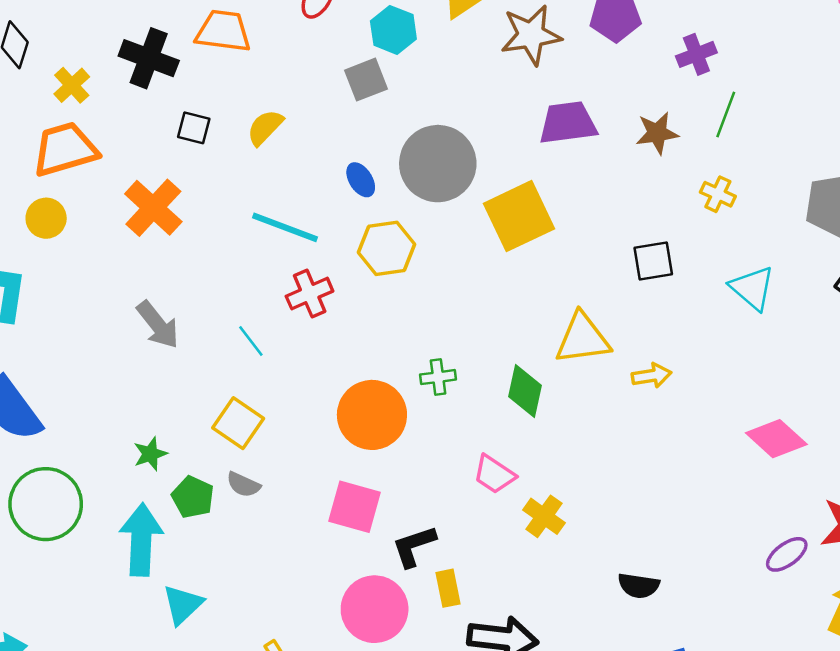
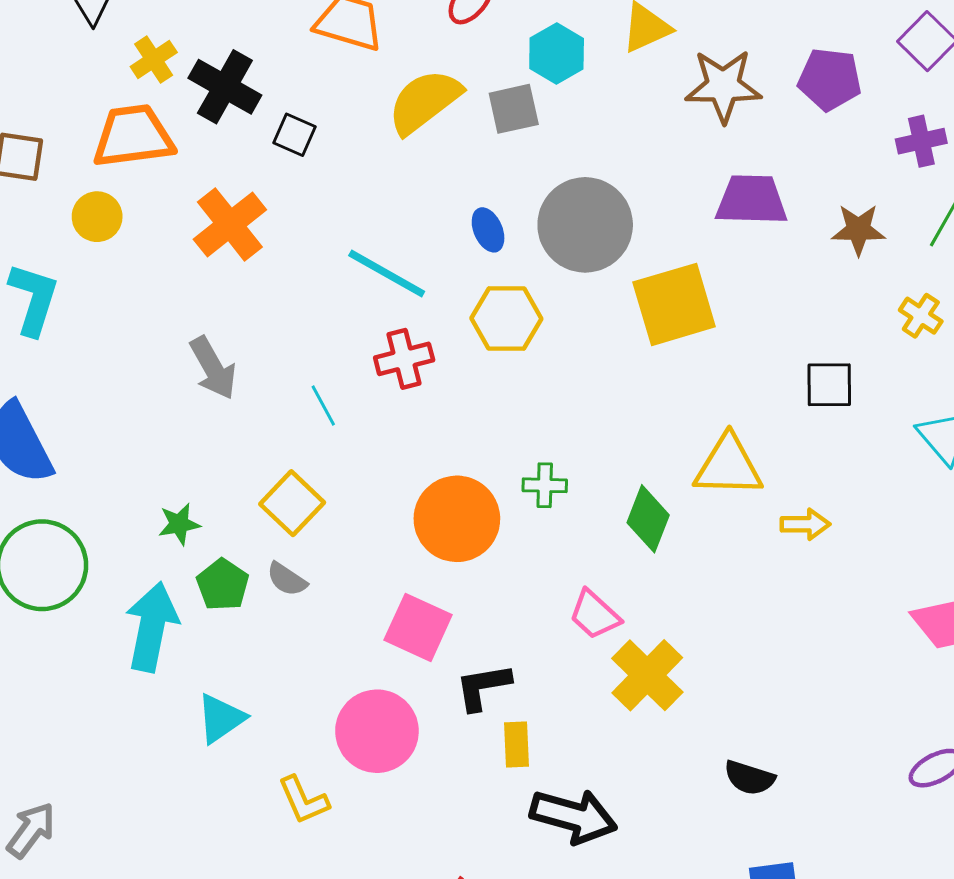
black cross: (149, 58) -> (225, 87), moved
yellow semicircle: (265, 127) -> (424, 102), moved, size x1.6
yellow cross: (544, 516) -> (647, 675), size x1.4
cyan triangle: (183, 604) -> (221, 718), moved
pink circle: (375, 609) -> (377, 731), moved

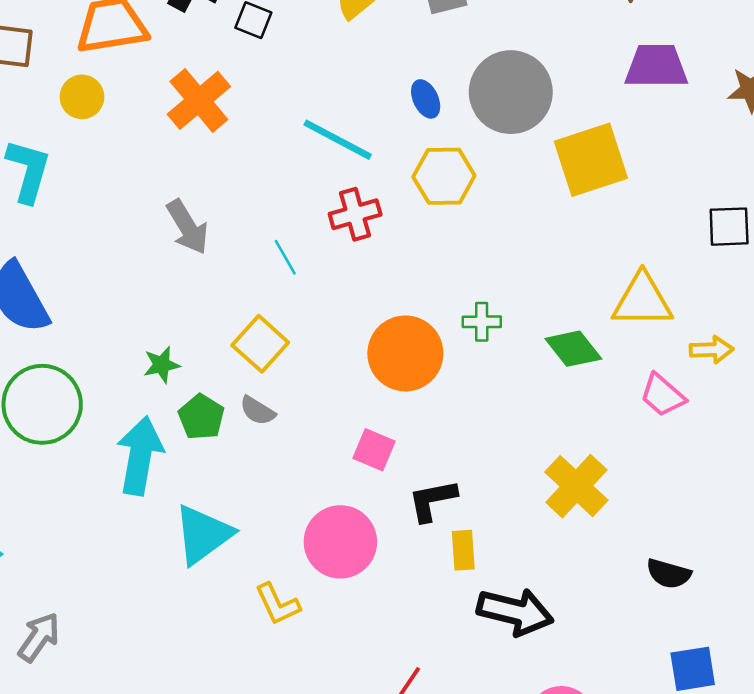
green diamond: (648, 519) -> (573, 349), turned -58
pink trapezoid: (595, 615) -> (663, 395), moved
pink square: (418, 627) -> (374, 450), size x0.7
cyan triangle: (221, 718) -> (203, 534), size x1.4

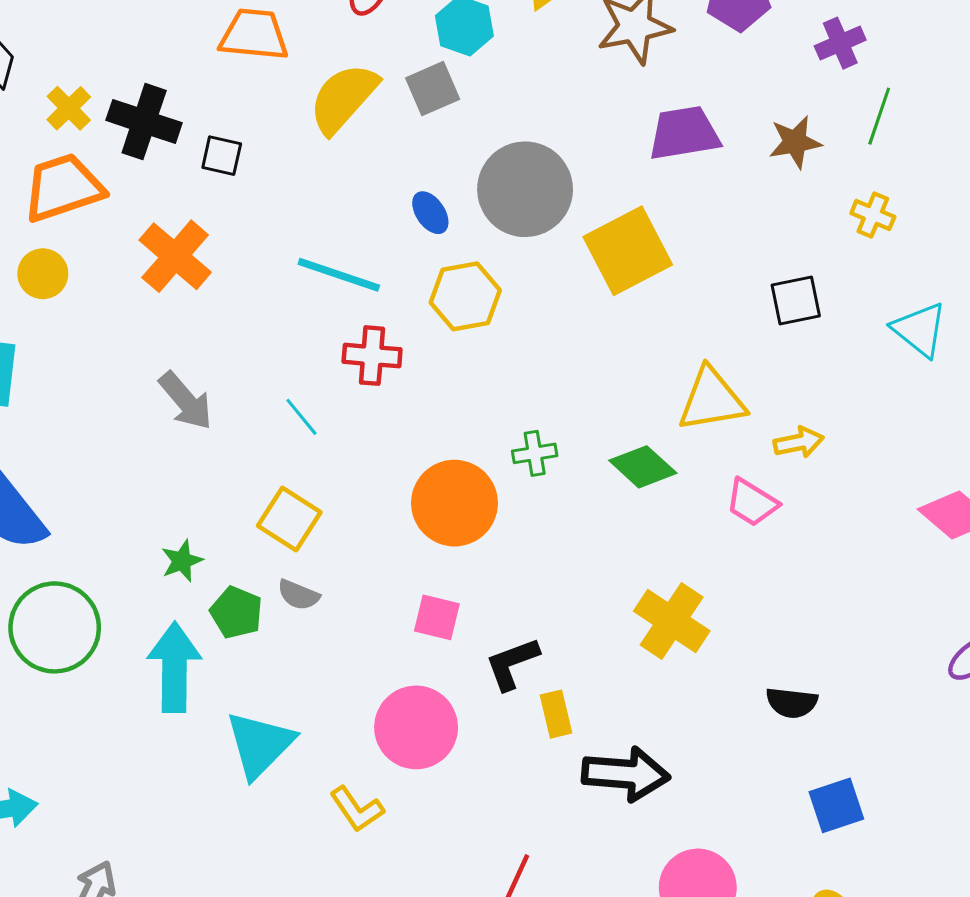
red cross: (355, 214) -> (372, 356), turned 30

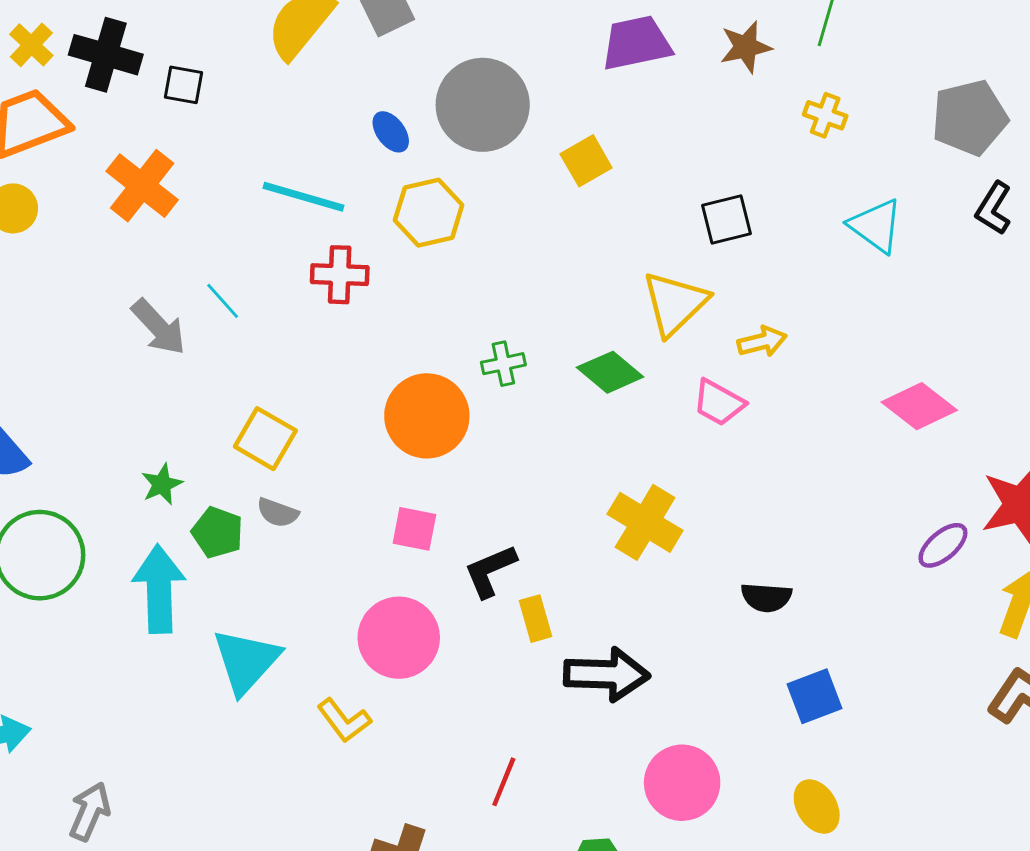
yellow square: (628, 251) -> (586, 161), size x0.6
black square: (796, 300) -> (727, 219), moved
yellow triangle: (712, 400) -> (675, 303), turned -32
cyan line: (301, 417) -> (223, 301), moved

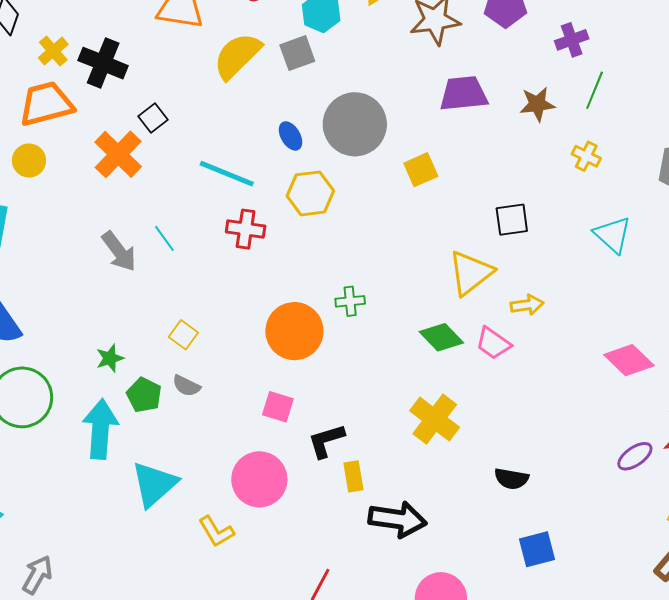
black square: (184, 85) -> (153, 118), moved, turned 36
green diamond: (610, 372) -> (441, 337), moved
yellow square: (265, 439) -> (183, 335), size x0.7

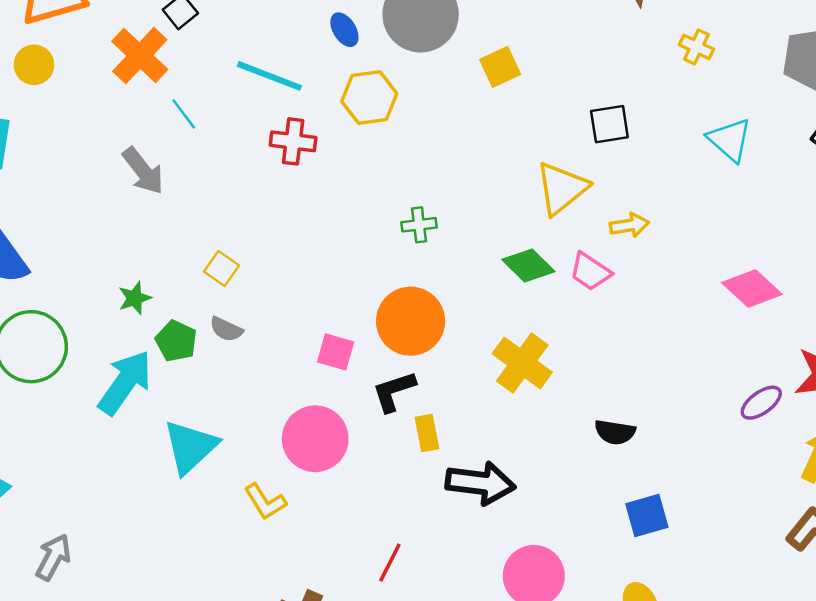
cyan line: (164, 238) -> (184, 114), moved
orange circle: (294, 331) -> (411, 321), moved
cyan arrow: (100, 429) -> (125, 383), turned 32

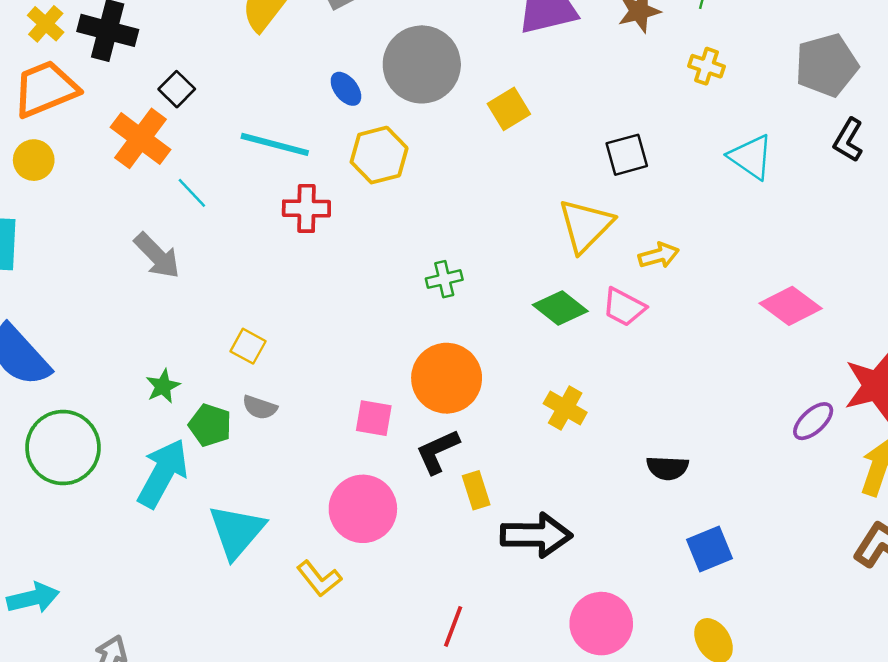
yellow cross: (522, 363) -> (565, 408), size x0.7

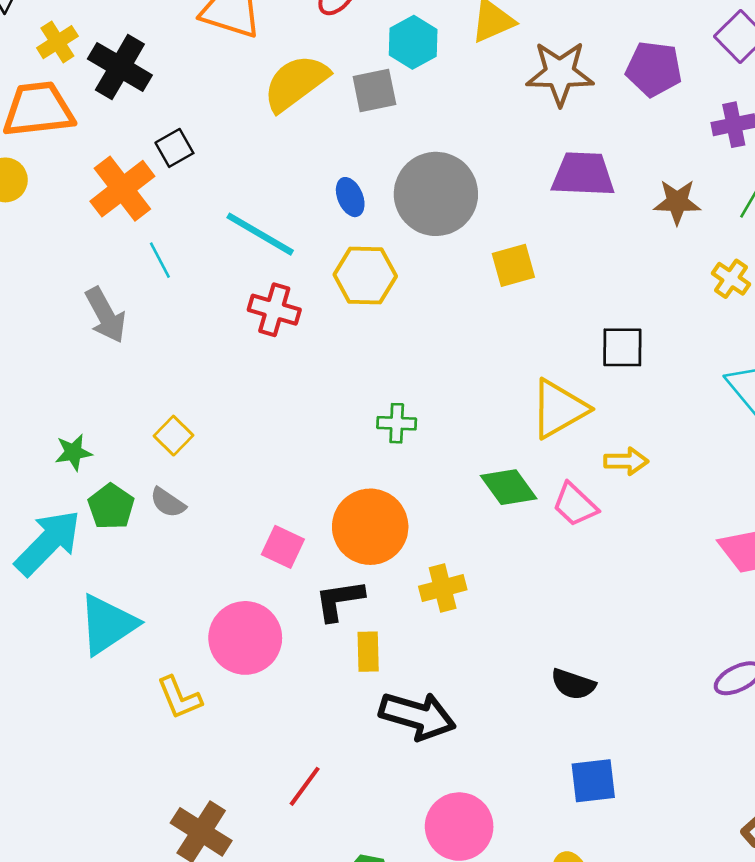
yellow cross: (565, 408) -> (443, 588), moved, turned 30

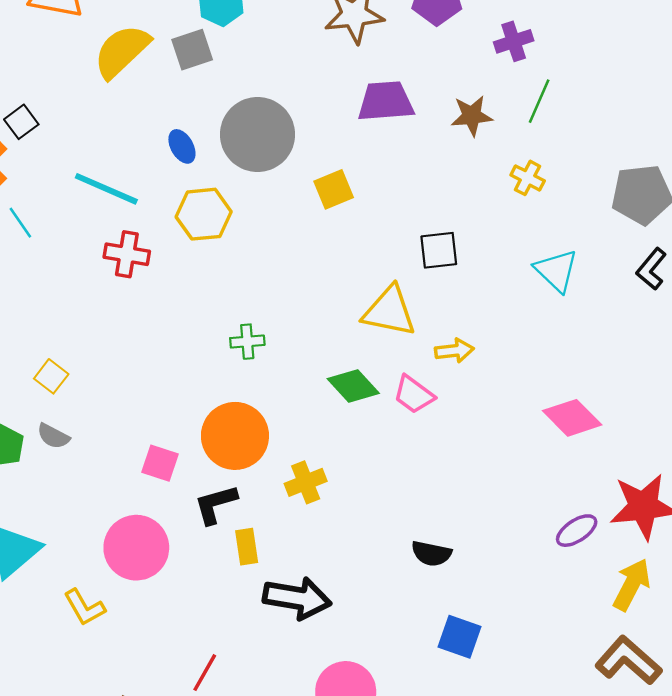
yellow triangle: (559, 409) -> (389, 311), turned 48
blue square: (593, 781) -> (459, 637), turned 33

